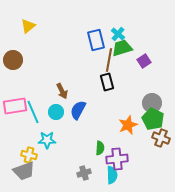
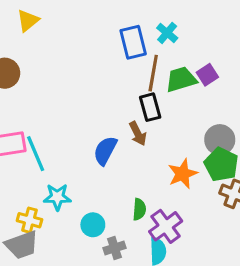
green trapezoid: (122, 48) -> (181, 79), moved
brown arrow: (62, 91) -> (138, 134), moved
cyan circle: (56, 112) -> (93, 225), moved
purple cross: (117, 159) -> (166, 226), turned -30

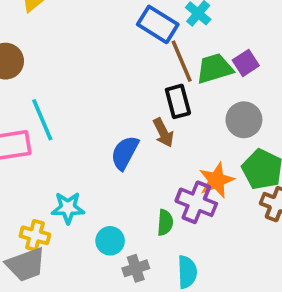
blue rectangle: (133, 42) -> (158, 24), turned -44
brown line: (153, 73) -> (182, 61), turned -33
gray circle: (220, 140) -> (244, 120), moved
cyan line: (36, 154) -> (42, 120), moved
purple cross: (166, 226) -> (196, 202), moved, turned -32

